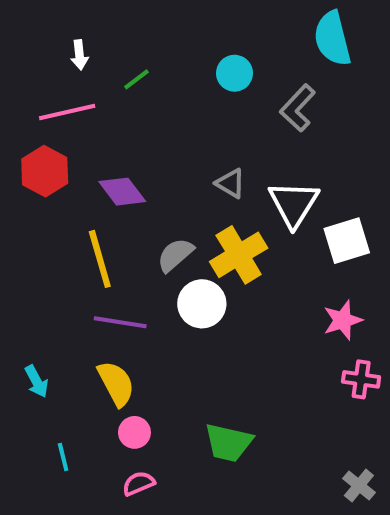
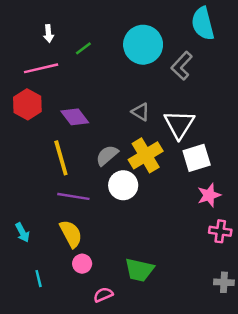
cyan circle: (234, 73) -> (143, 45), size x1.8
white square: (347, 241) -> (197, 158), moved
pink semicircle: (139, 483) -> (103, 295), moved
gray cross: (359, 486) -> (224, 282), moved, turned -36

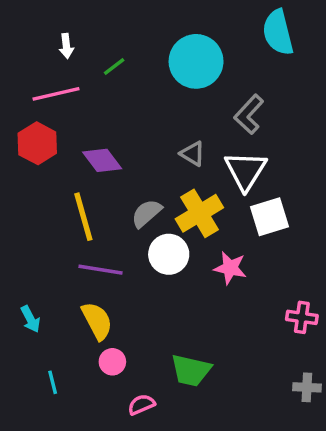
gray L-shape: (182, 66) -> (249, 114), moved
pink star: (209, 195) -> (230, 268), moved, turned 30

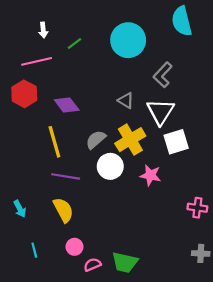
pink circle: (112, 362) -> (75, 247), moved
green trapezoid: (191, 370) -> (125, 262), moved

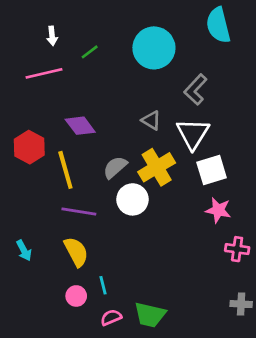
red hexagon: (24, 94) -> (29, 147), moved
pink star: (150, 175) -> (218, 210), moved
pink circle: (75, 247) -> (76, 296), moved
cyan line: (34, 250) -> (103, 285), moved

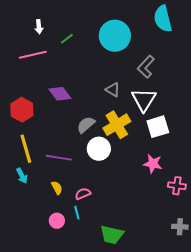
yellow line: (65, 170) -> (26, 149), moved
pink star: (218, 210) -> (153, 164), moved
cyan arrow: (24, 250) -> (22, 176), moved
yellow semicircle: (76, 252) -> (57, 188), size x0.6
pink semicircle: (111, 317) -> (83, 194), moved

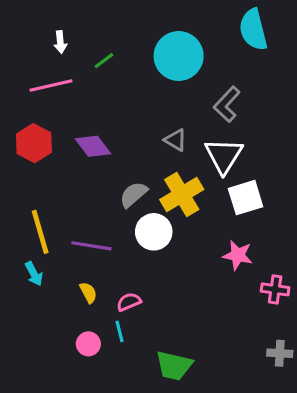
red hexagon: (22, 110) -> (34, 143), moved

